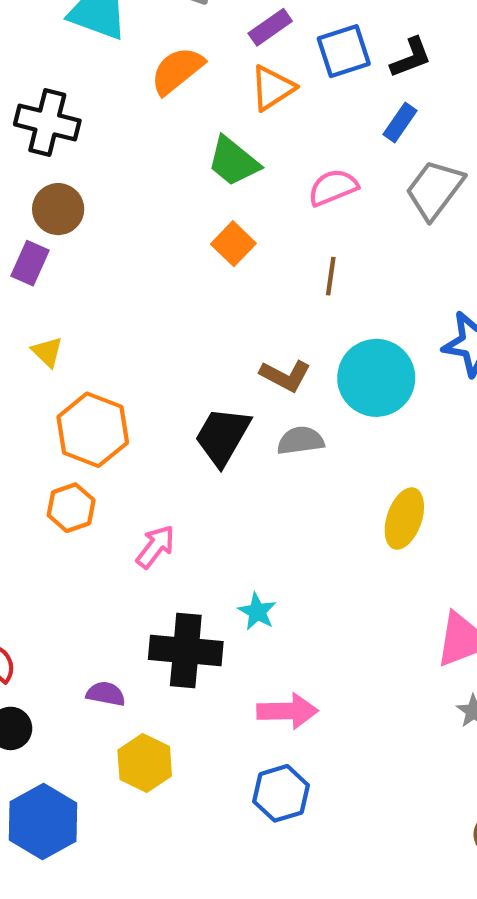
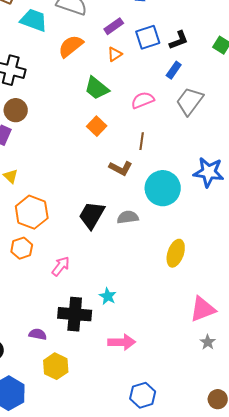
orange triangle: (272, 88) -> (115, 54), size x0.7
brown L-shape: (285, 376) -> (121, 168), moved
blue hexagon: (281, 793) -> (143, 395), moved

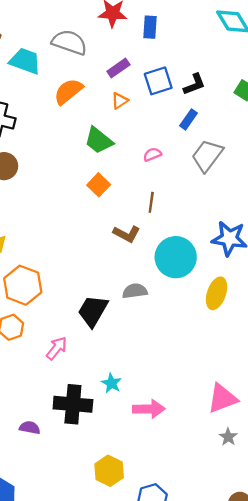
pink semicircle: (143, 100) -> (152, 154), size x0.7
black trapezoid: (92, 215) -> (93, 311), moved
yellow ellipse: (176, 253) -> (217, 293), moved
pink arrow: (122, 342) -> (149, 409), moved
yellow hexagon: (56, 366) -> (109, 471), moved

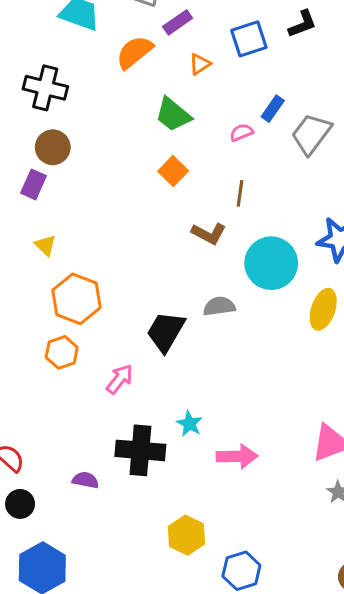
purple rectangle: (118, 68) -> (178, 22), moved
black L-shape: (194, 84) -> (302, 24), moved
blue rectangle: (189, 119) -> (273, 109), moved

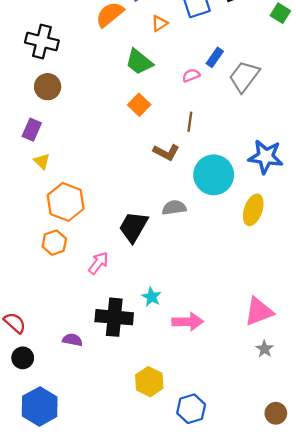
purple rectangle: (33, 184) -> (32, 130), moved

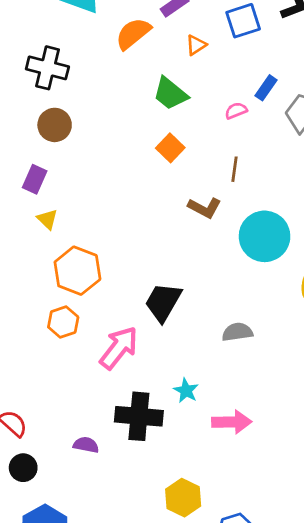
gray semicircle: (174, 208) -> (237, 332), moved
pink arrow: (98, 263) -> (119, 348), size x1.5

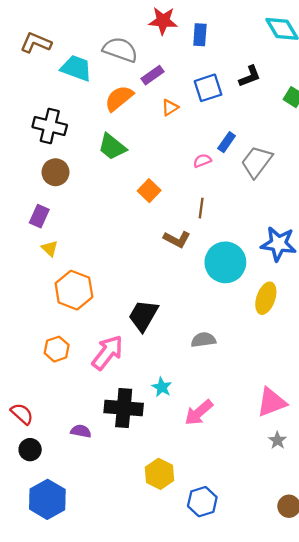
green trapezoid: (170, 94) -> (112, 147), moved
orange hexagon: (63, 322) -> (57, 349), moved
pink arrow: (232, 422) -> (199, 413), turned 140

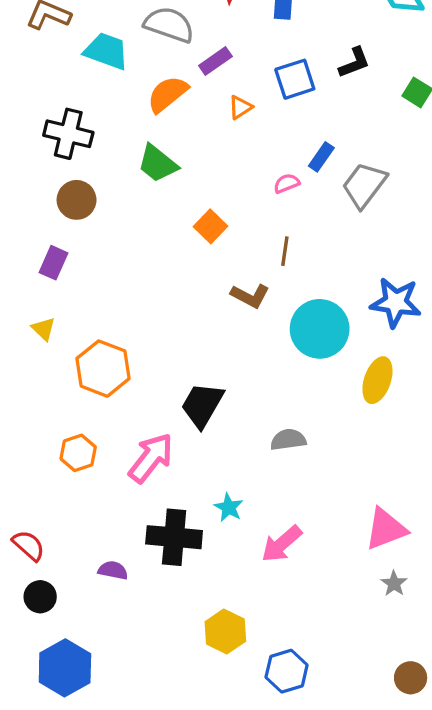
yellow triangle: (50, 248) -> (43, 329), moved

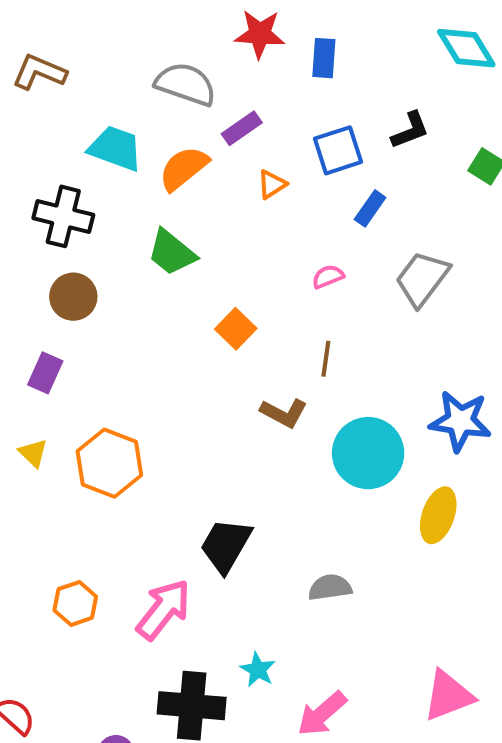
cyan trapezoid: (106, 51) -> (115, 148), moved
blue rectangle: (321, 157) -> (370, 208), moved
orange hexagon: (103, 369) -> (109, 463), moved

